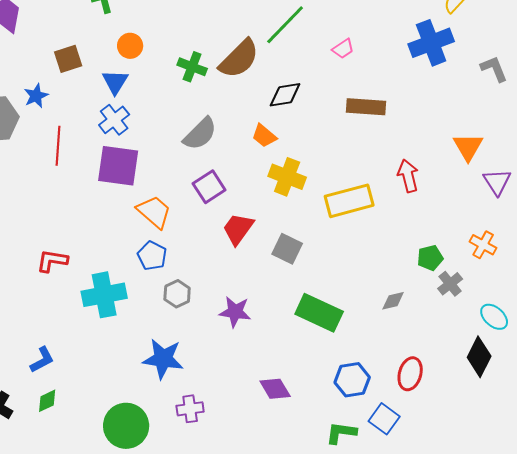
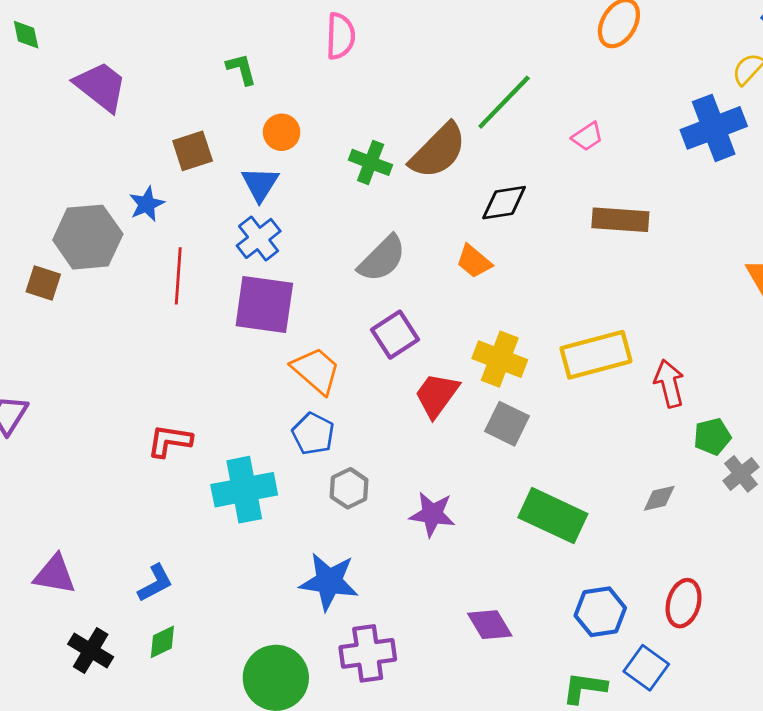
red arrow: (408, 176) -> (669, 383), moved
yellow cross: (287, 177) -> (500, 359), moved
purple cross: (190, 409) -> (368, 653), size x1.4

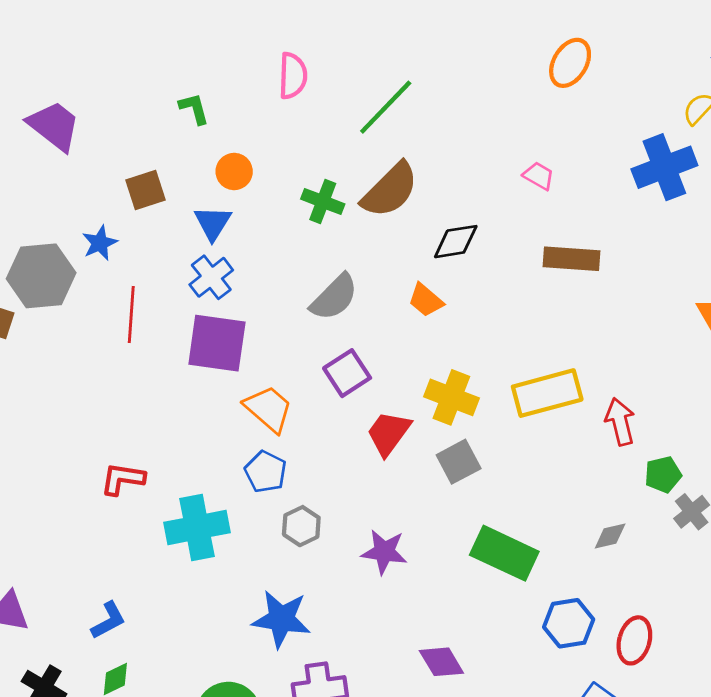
green line: (504, 102) -> (386, 107), moved
pink trapezoid: (587, 137) -> (539, 176), turned -116
gray square: (507, 424) -> (459, 462), turned 36
blue hexagon: (600, 612) -> (569, 623), moved

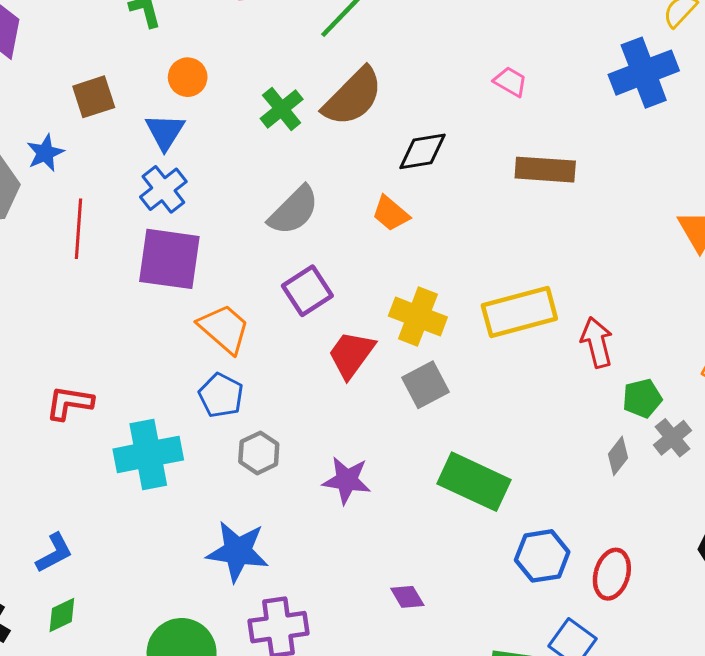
green cross: (323, 202) -> (282, 109), turned 30
gray diamond: (610, 536) -> (618, 456), moved, turned -39
purple diamond: (441, 662) -> (407, 597), size x0.7

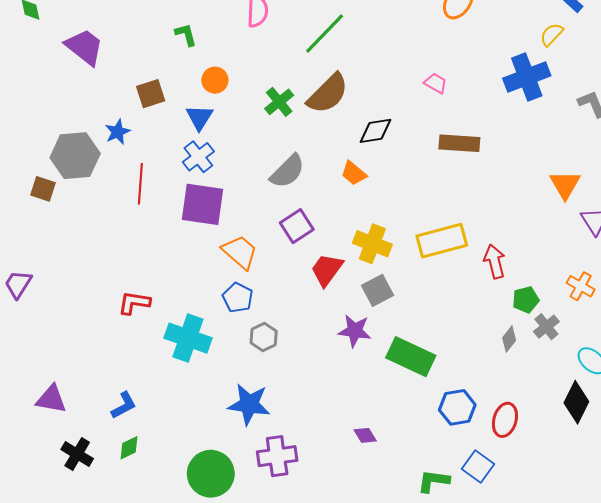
cyan cross: (148, 454) -> (188, 338), turned 30
purple star: (347, 480) -> (355, 331), moved

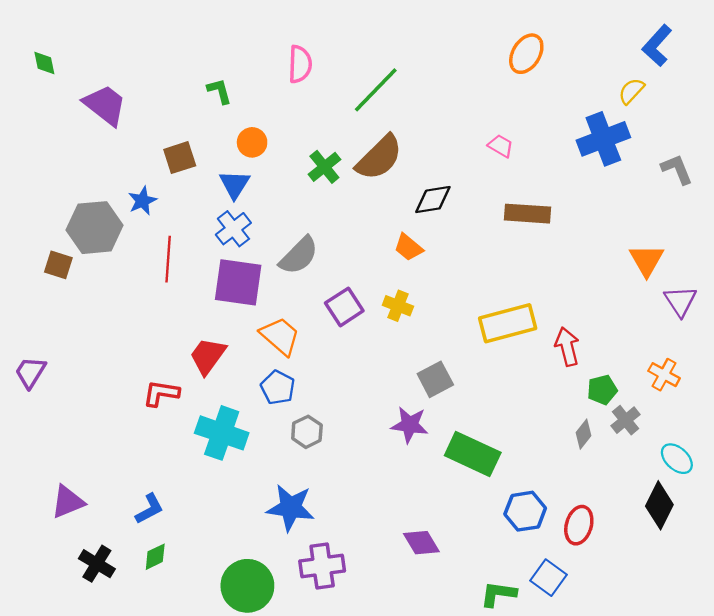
gray semicircle: (287, 171) -> (299, 256), moved
yellow cross: (372, 244) -> (398, 306), moved, size x0.7
red trapezoid: (327, 270) -> (208, 356), moved
purple triangle: (51, 399) -> (68, 502), turned -32
purple diamond: (365, 435) -> (421, 543), size x1.4

